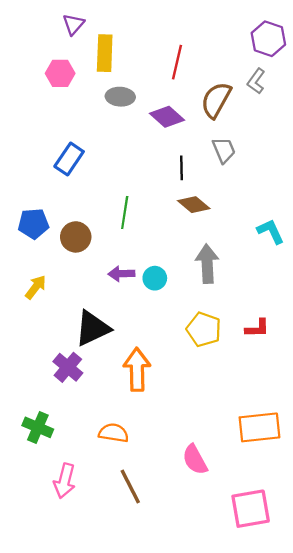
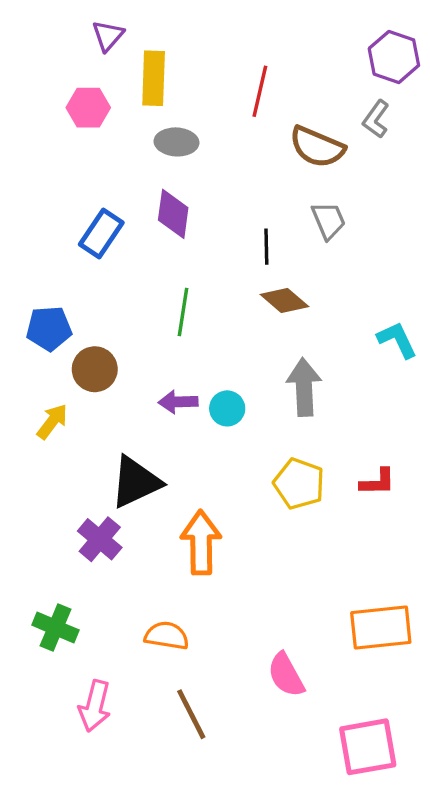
brown semicircle: (216, 100) -> (317, 147), turned -96
purple diamond: (167, 117) -> (173, 214), moved, turned 56
brown circle: (76, 237) -> (95, 369), moved

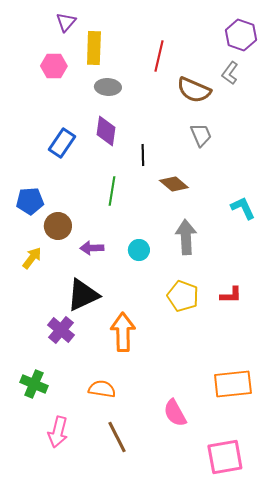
black line: (266, 247) -> (143, 155), moved
purple arrow: (178, 402) -> (92, 248), moved

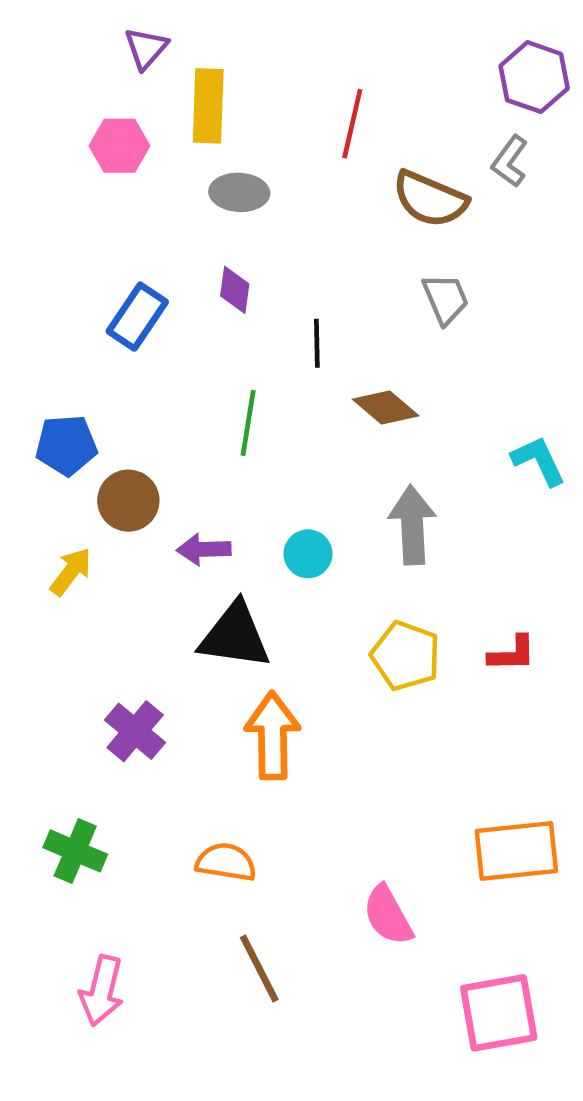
purple diamond: (106, 131) -> (235, 290), size x0.7
black triangle: (83, 295) -> (235, 636), moved, turned 33
pink arrow: (58, 432) -> (102, 991), moved

